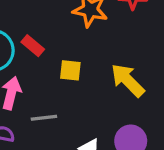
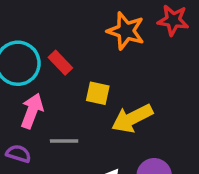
yellow arrow: (128, 80) -> (132, 118), moved, turned -78

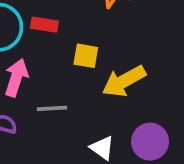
red rectangle: (60, 63) -> (44, 25), turned -35

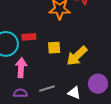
gray line: (52, 108) -> (47, 88), moved

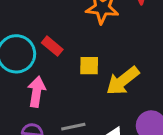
red rectangle: (29, 37) -> (52, 46), turned 40

